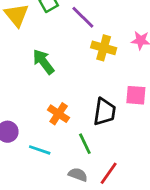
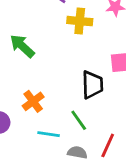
orange cross: (59, 114) -> (33, 101), moved, turned 30
cyan line: (40, 150) -> (49, 134), moved

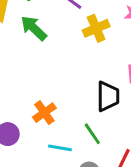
yellow cross: (80, 21) -> (96, 28), turned -30
green arrow: (22, 46) -> (34, 28), moved

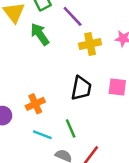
black trapezoid: (108, 96) -> (81, 88), moved

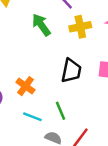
green arrow: (40, 34) -> (41, 25), moved
orange cross: (35, 104) -> (26, 86), turned -30

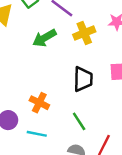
green arrow: (41, 25) -> (44, 38), turned -75
cyan line: (32, 117) -> (37, 134), moved

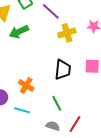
green arrow: (44, 38) -> (19, 32), moved

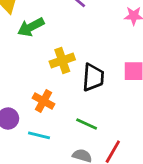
yellow cross: (67, 33) -> (62, 60), moved
green line: (57, 103) -> (87, 124), turned -35

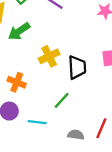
orange cross: (44, 101) -> (17, 82), moved
green line: (87, 124) -> (62, 100), moved, turned -66

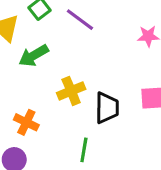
green line: (62, 100) -> (84, 150), turned -36

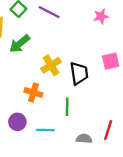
orange cross: (26, 122) -> (33, 93), moved

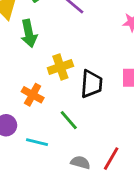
green arrow: (20, 44) -> (29, 33), turned -75
green line: (67, 107) -> (69, 120), turned -54

